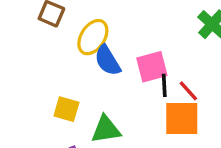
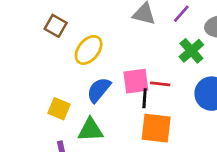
blue semicircle: (107, 60) -> (99, 90), moved, turned 64
red line: (188, 91) -> (160, 84), moved, turned -48

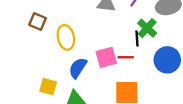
yellow ellipse: (89, 50) -> (66, 37), turned -45
black line: (145, 98) -> (137, 39), moved

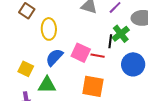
pink square: (106, 57) -> (81, 53), turned 30

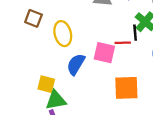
red line: (98, 56) -> (123, 43), moved
green triangle: (47, 85) -> (56, 100), moved

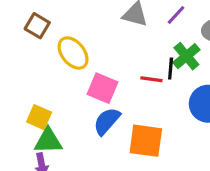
yellow ellipse: (63, 34) -> (73, 53), turned -35
pink square: (104, 53) -> (102, 88), moved
blue semicircle: (76, 64) -> (107, 121), moved

